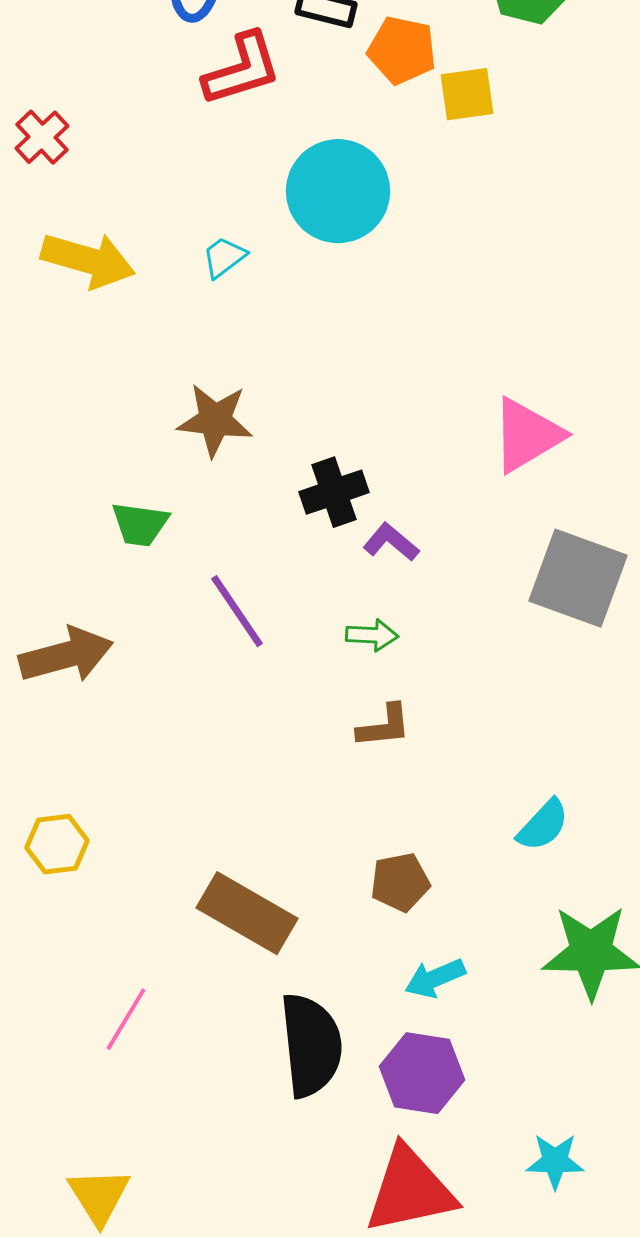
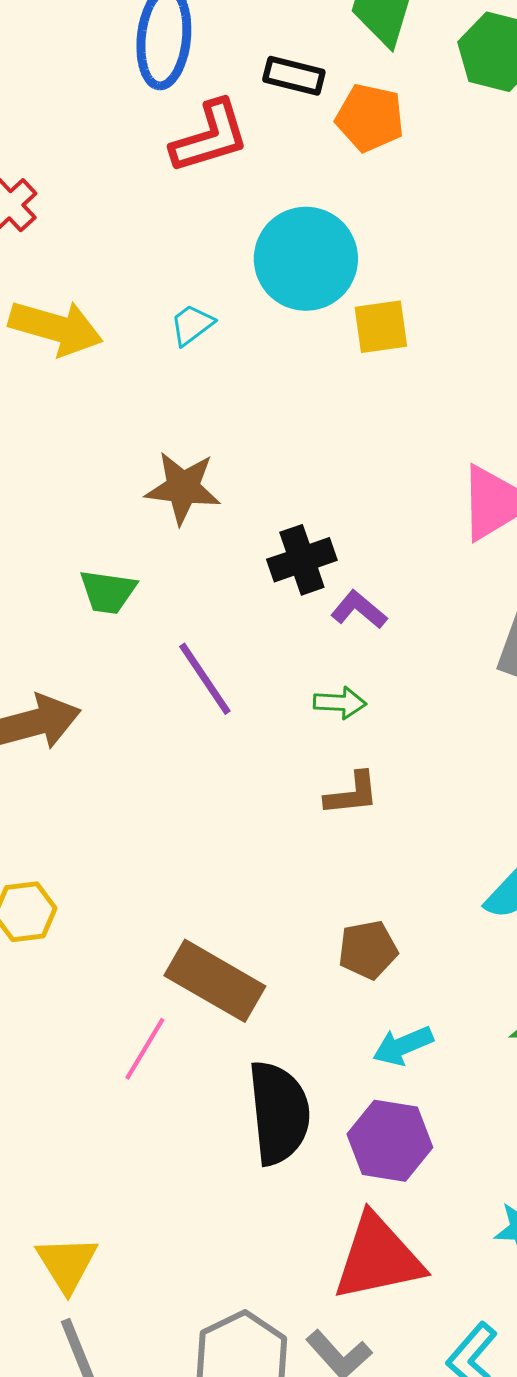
yellow square: (467, 94) -> (381, 327), moved
pink line: (126, 1019) -> (145, 1049), moved

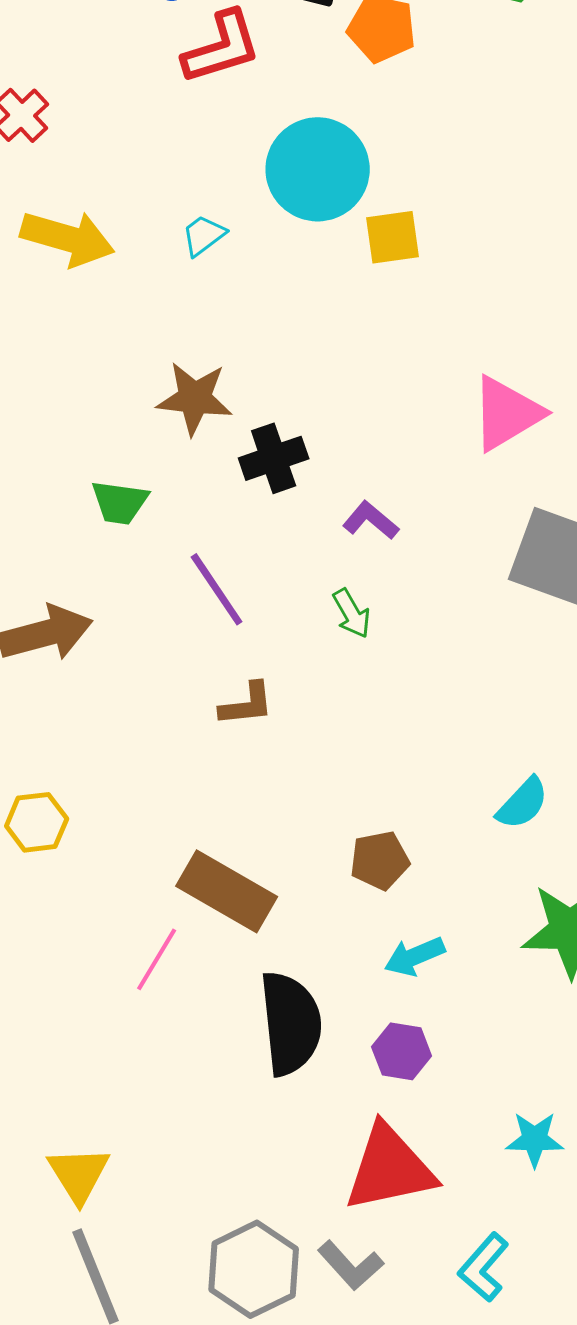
black cross: (302, 560) -> (274, 458), moved
green arrow: (340, 703) -> (352, 613), turned 57
brown L-shape: (352, 794) -> (247, 704), moved
purple hexagon: (390, 1141) -> (402, 1051), size x0.7

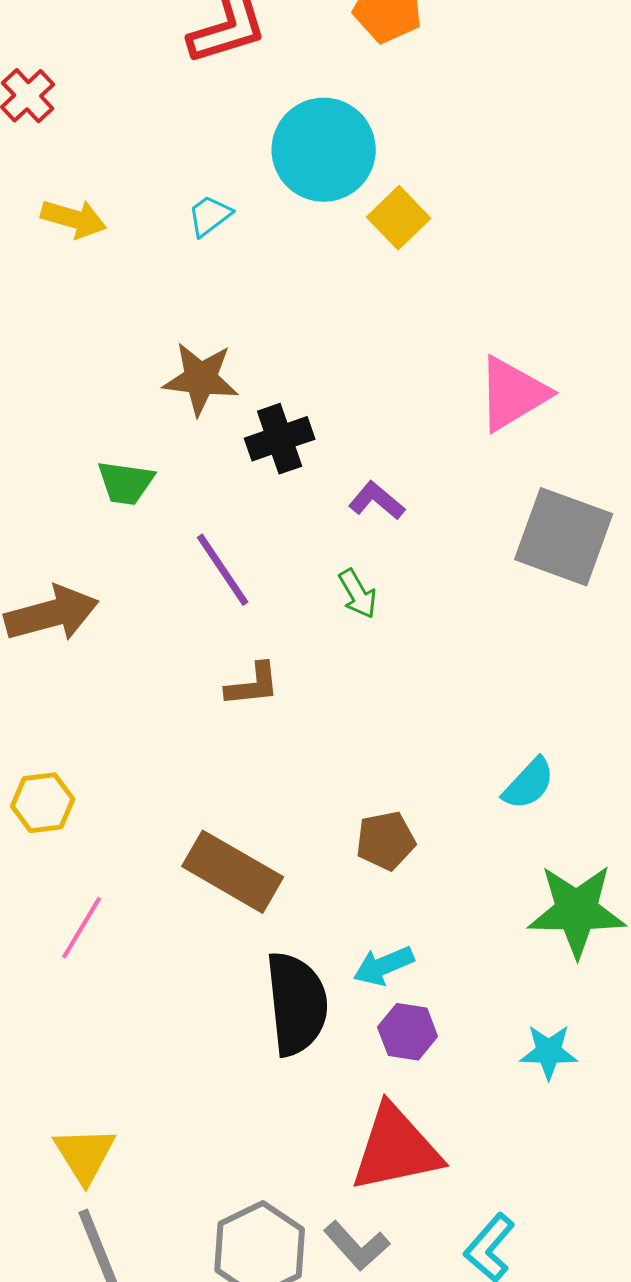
yellow square: (393, 237) -> (399, 218), turned -36
yellow arrow: (68, 238) -> (74, 219), size x0.7
cyan arrow: (415, 956) -> (384, 966), moved
pink line: (157, 959) -> (82, 928), moved
cyan star: (535, 1139) -> (549, 1052), moved

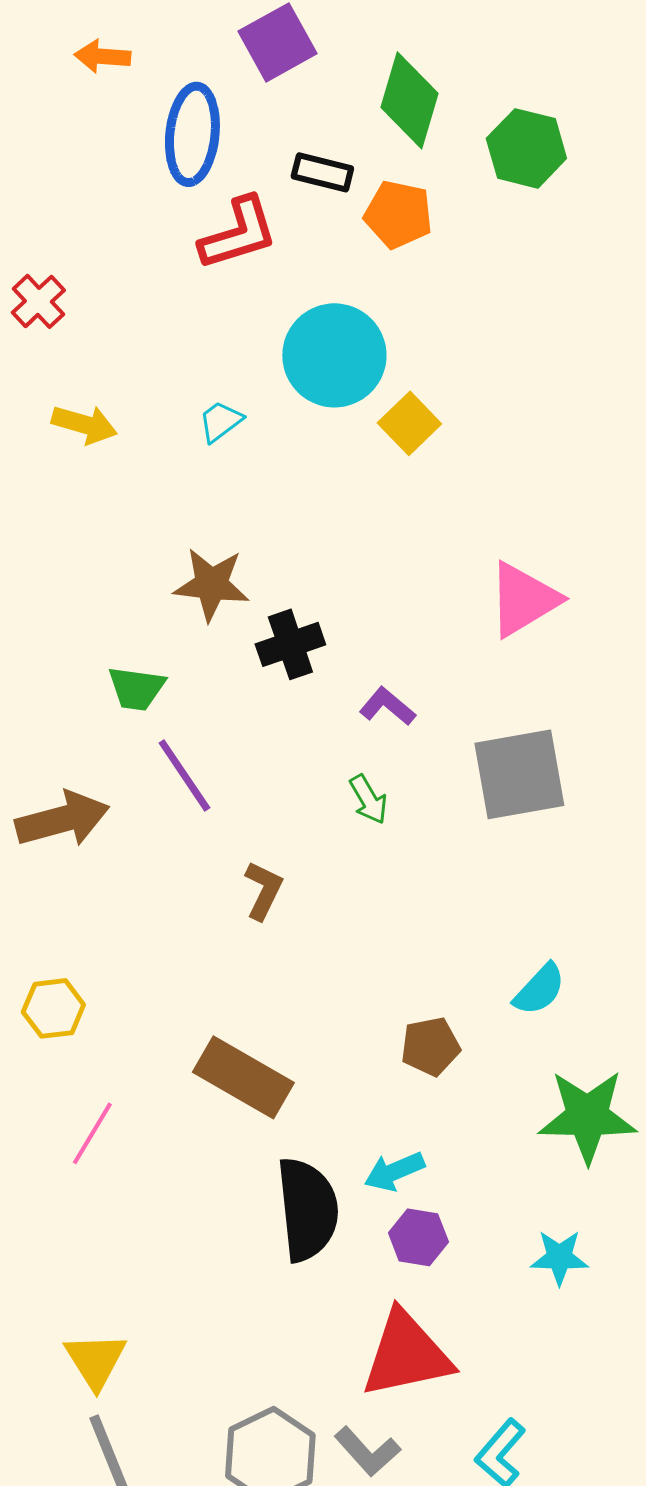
gray square: (564, 537) -> (519, 774), moved, turned -30
purple line: (223, 570) -> (184, 775), moved
brown L-shape: (253, 685) -> (263, 890), turned -58
brown pentagon: (386, 841) -> (430, 1046), moved

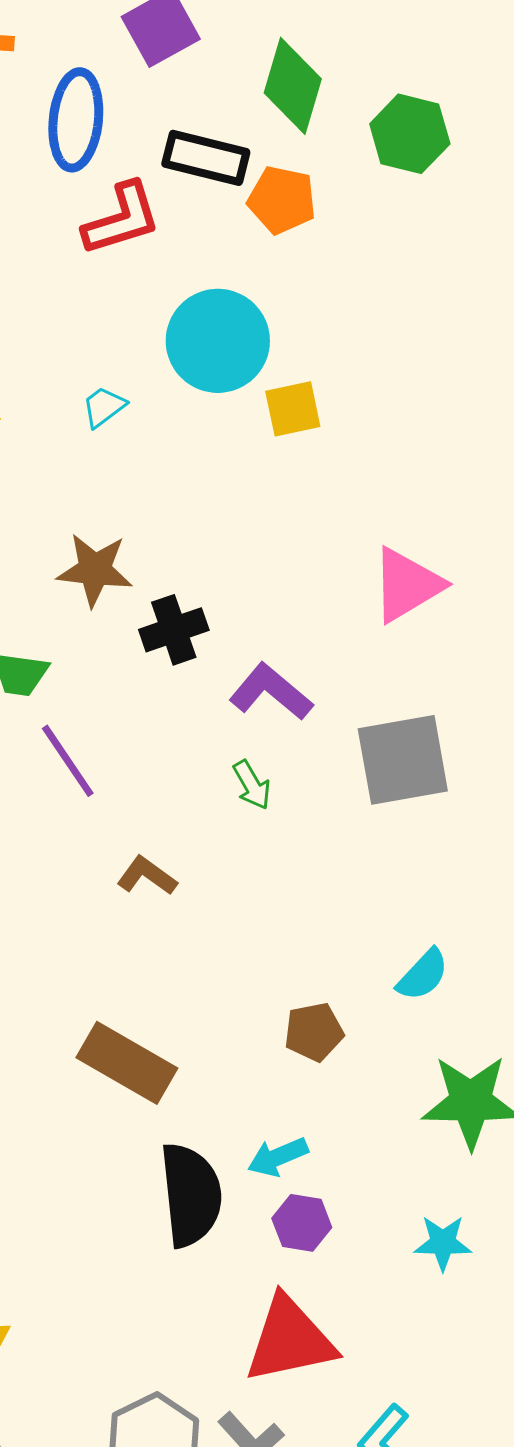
black rectangle: (322, 172) -> (206, 158), size x1.4
yellow square: (409, 423) -> (293, 409), turned 32
purple L-shape: (387, 706) -> (271, 692), size x1.5
brown L-shape: (263, 890) -> (147, 876), turned -80

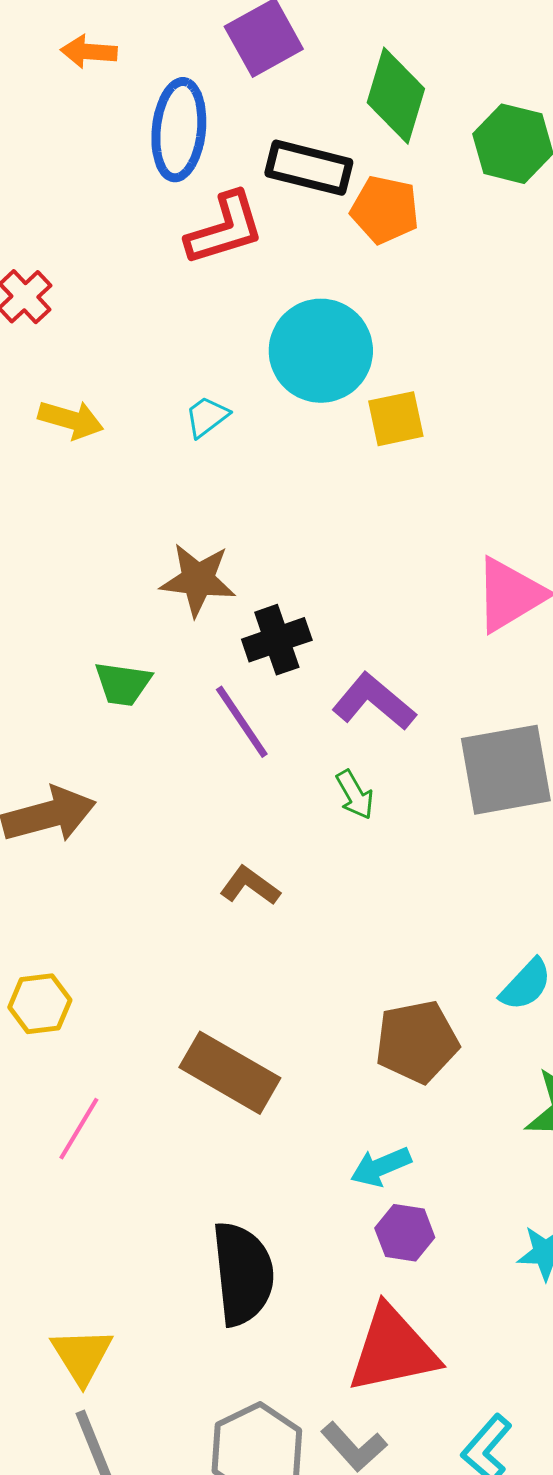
purple line: (68, 761) -> (242, 722), moved
brown pentagon: (314, 1032) -> (417, 1042), size x1.4
black semicircle: (191, 1195) -> (243, 1274), moved

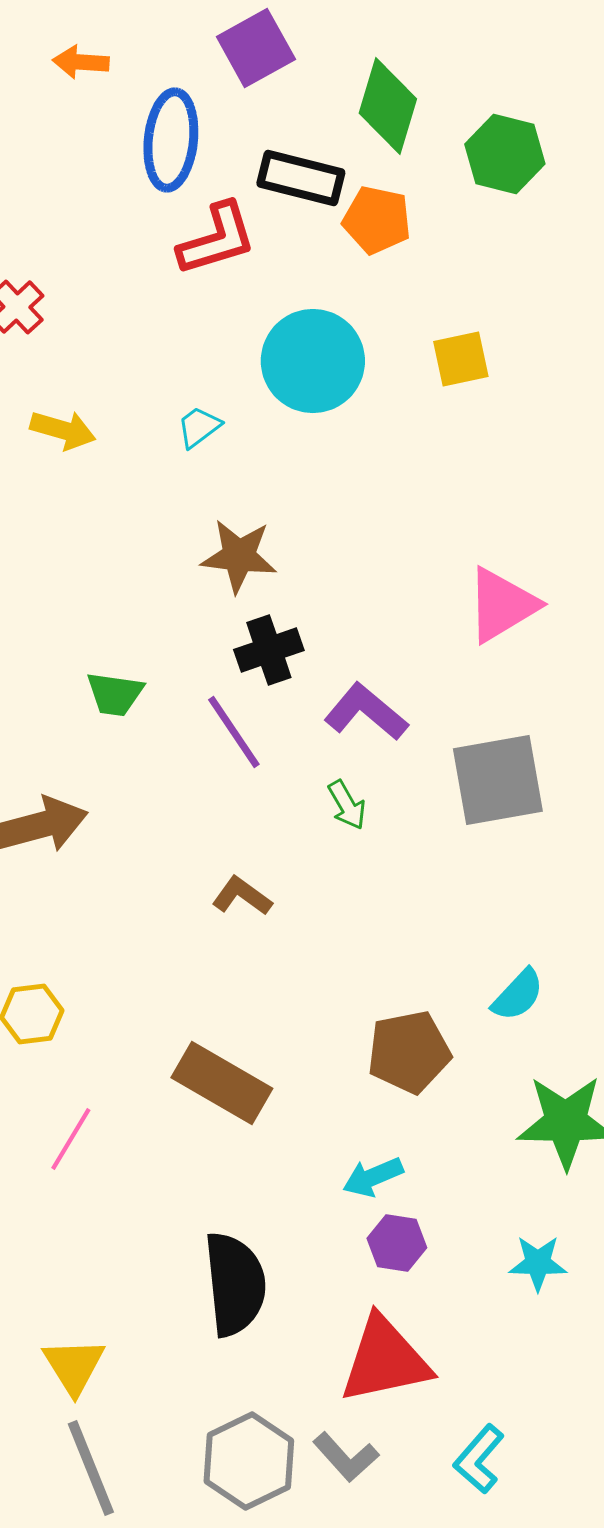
yellow square: (396, 419) -> (461, 359), moved
brown star: (198, 580) -> (239, 556), moved

